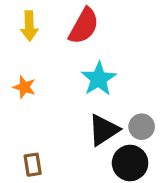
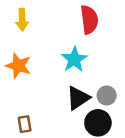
red semicircle: (84, 26) -> (89, 20), moved, turned -36
orange star: (24, 87) -> (18, 66), size x1.5

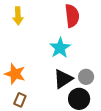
orange star: (18, 66) -> (15, 74), moved
brown rectangle: (25, 124) -> (20, 100), turned 32

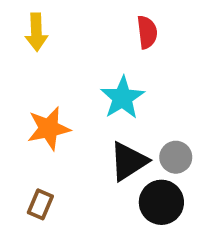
red semicircle: (72, 16) -> (147, 32), size x0.7
orange star: (15, 74) -> (49, 128), moved, turned -30

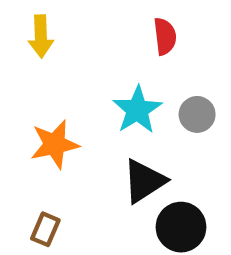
gray circle: (176, 157) -> (197, 114), moved

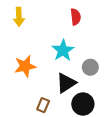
gray circle: (197, 114) -> (90, 67), moved
brown rectangle: (45, 229) -> (43, 105), moved

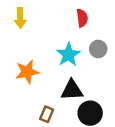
gray circle: (90, 67) -> (98, 49), moved
black triangle: (66, 83) -> (72, 90), turned 30

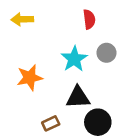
yellow arrow: (20, 18) -> (22, 19), turned 90
brown rectangle: (47, 114) -> (51, 123), turned 42

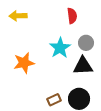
black triangle: (78, 97) -> (83, 66), moved
brown rectangle: (51, 123) -> (54, 100), moved

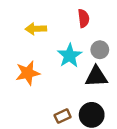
yellow arrow: (18, 16) -> (36, 29), moved

